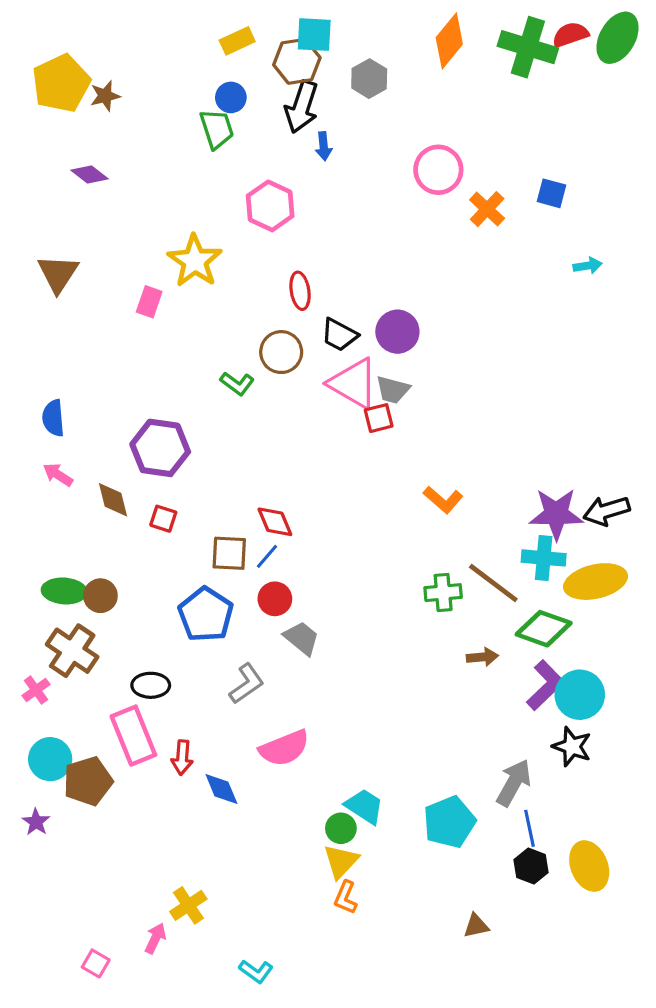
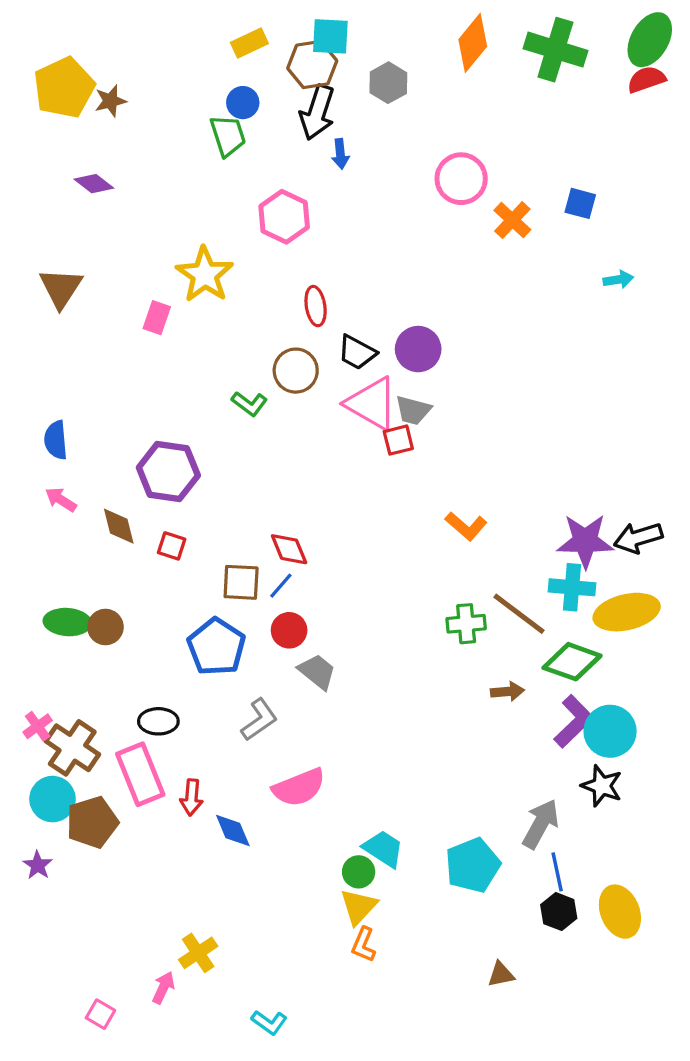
red semicircle: (570, 35) -> (646, 79), moved
brown cross: (72, 651) -> (72, 748), moved

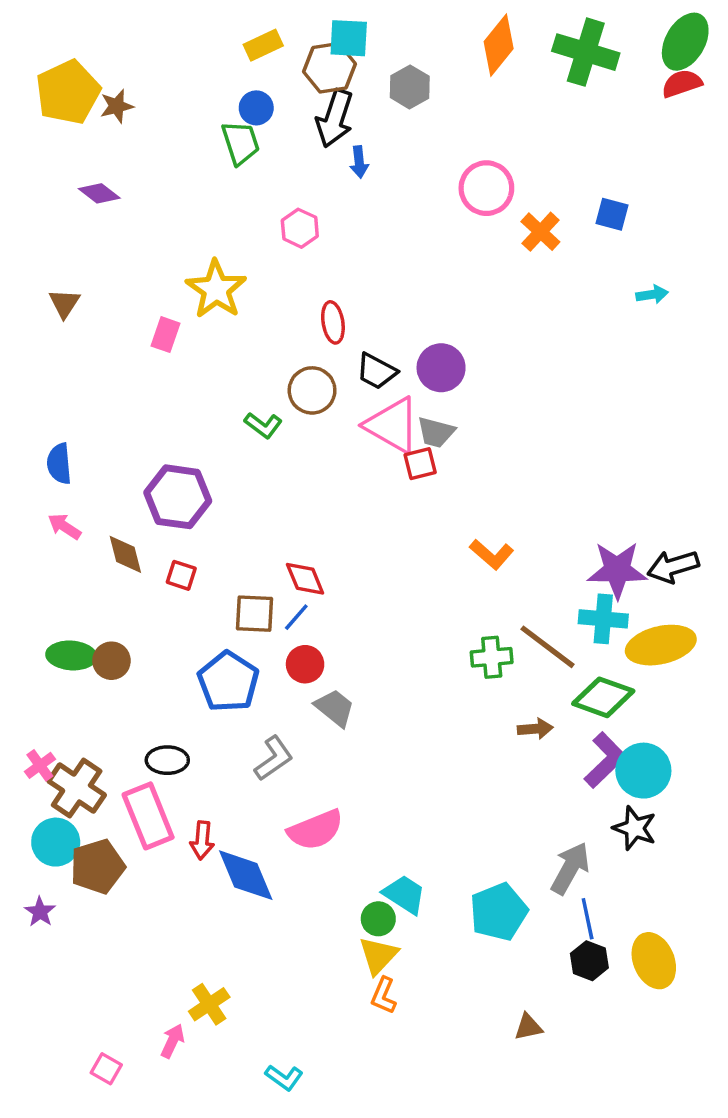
pink hexagon: (284, 217) -> (300, 228), size x0.7
brown triangle: (61, 288) -> (64, 303), size x0.7
blue diamond: (233, 830) -> (246, 875), size x1.5

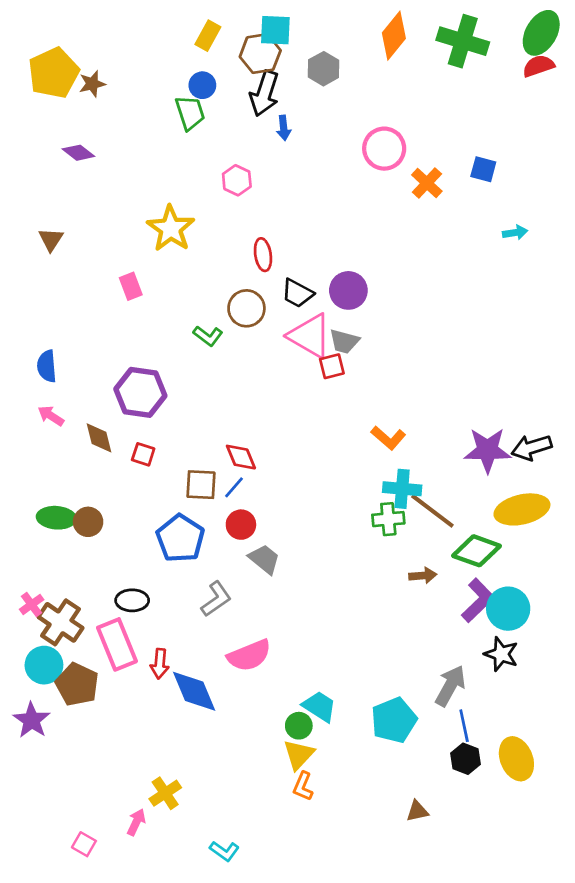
yellow rectangle: (263, 45) -> (208, 36), turned -36
pink rectangle: (166, 335) -> (131, 286), moved, turned -40
cyan cross: (603, 619) -> (402, 489), moved
brown pentagon: (98, 867) -> (77, 684), turned -30
purple star: (40, 912) -> (32, 720), size x1.5

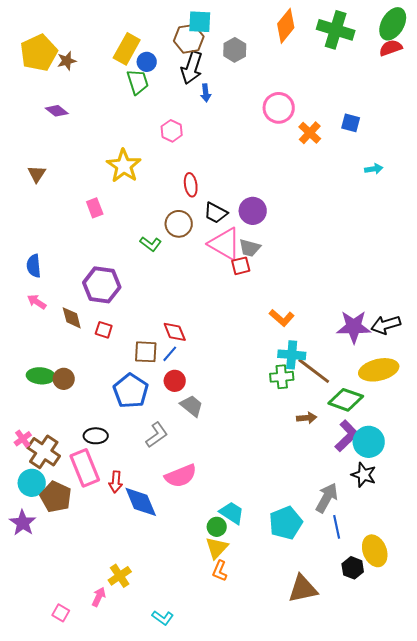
yellow rectangle: (208, 36) -> (127, 49), moved, size x1.4
black hexagon: (465, 759) -> (353, 568), moved
brown triangle: (417, 811) -> (303, 589), size x1.8

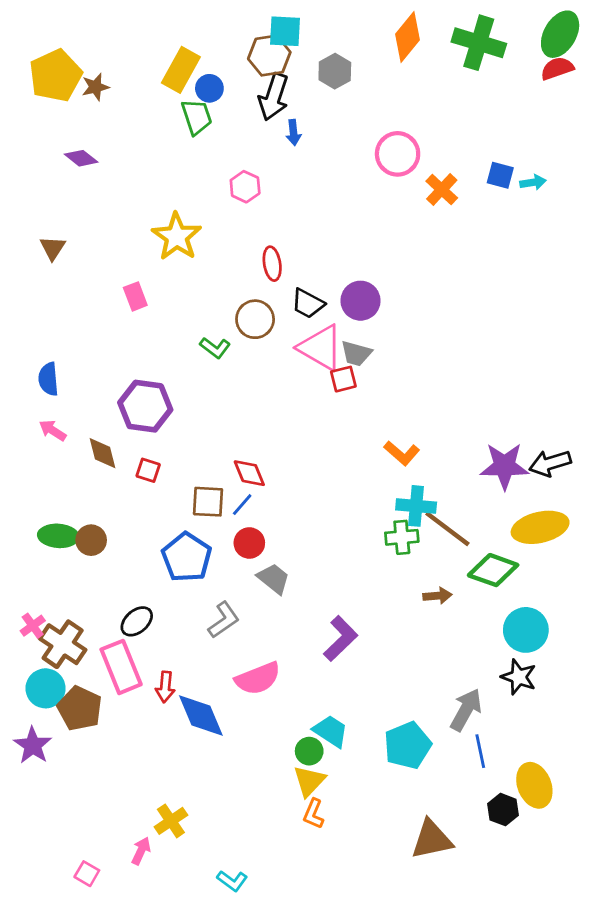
cyan arrow: (374, 169) -> (533, 182), moved
black ellipse: (96, 436) -> (137, 621), turned -40
purple L-shape: (347, 436) -> (341, 638), moved

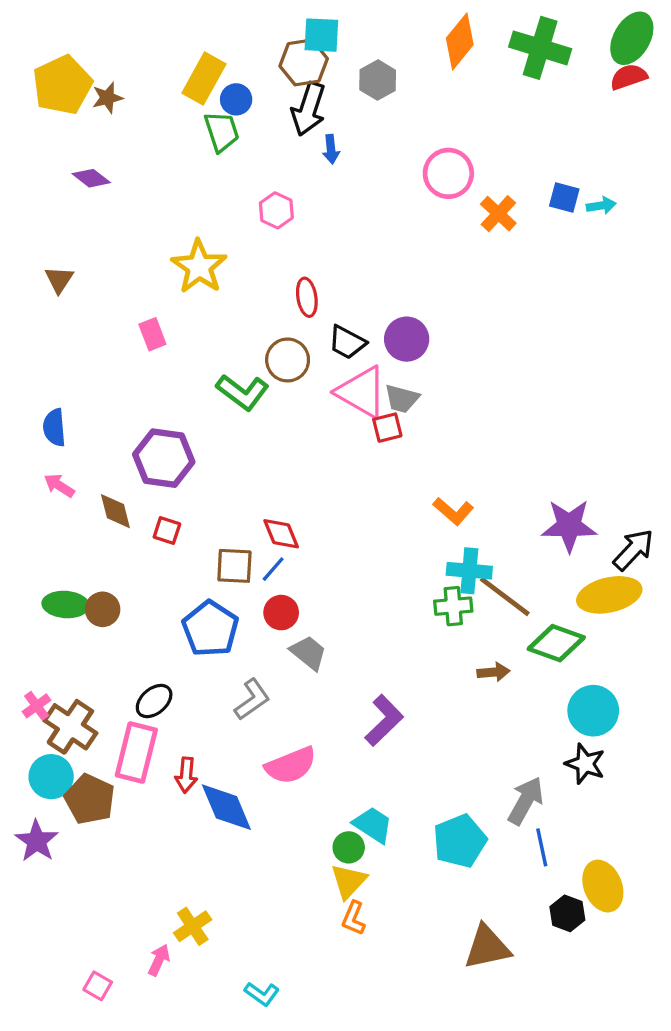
green L-shape: (215, 348) -> (243, 392), size x1.5
black arrow: (550, 463) -> (633, 550), moved, turned 150
pink rectangle: (121, 667) -> (136, 753), turned 36

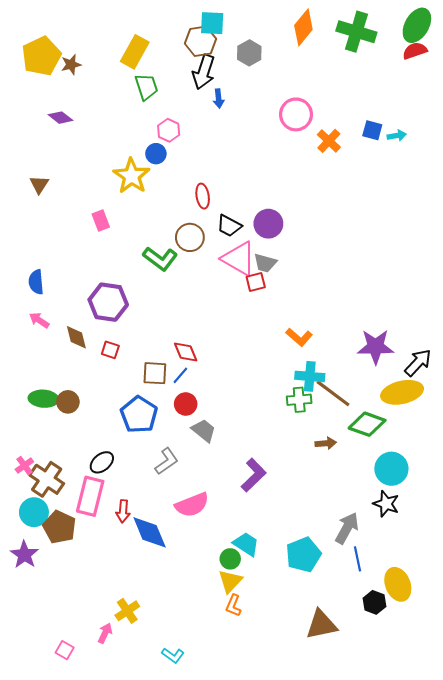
blue circle: (236, 99) -> (156, 154), moved
pink hexagon: (276, 210) -> (169, 130), moved

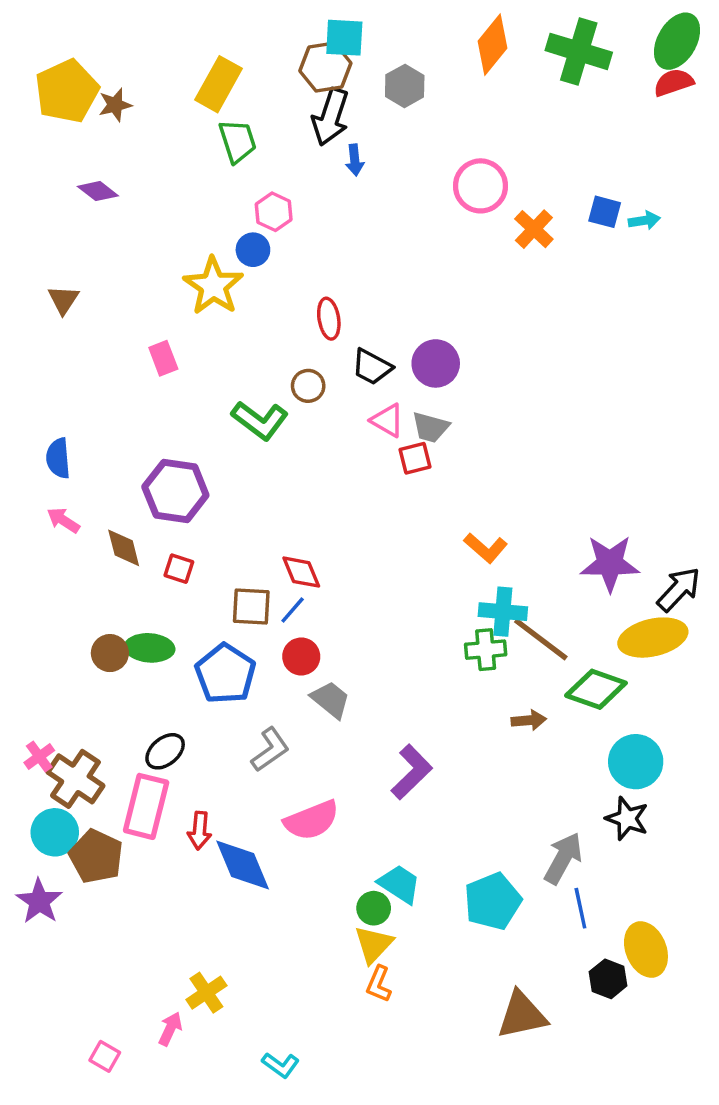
brown circle: (190, 237) -> (308, 386), size x0.7
pink triangle: (239, 259) -> (387, 420), size x0.6
green ellipse: (43, 399) -> (150, 648), moved

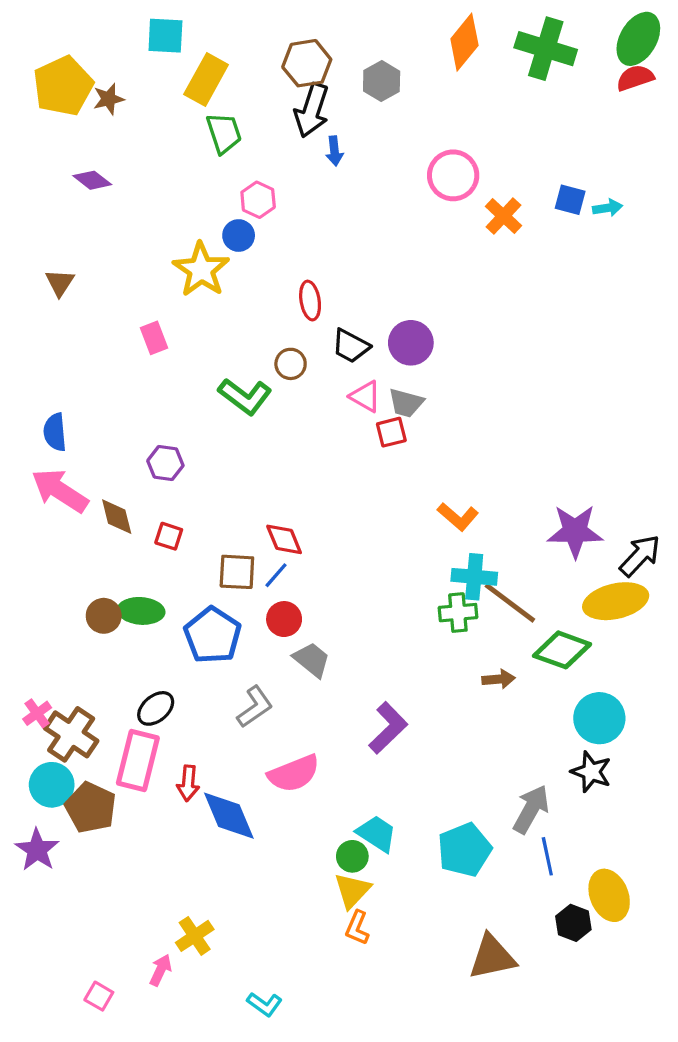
cyan square: (344, 38) -> (165, 36), moved
purple hexagon: (175, 491) -> (165, 463), size x0.6
pink arrow: (63, 520) -> (60, 491), size x1.8

